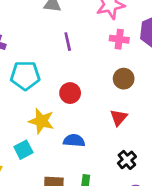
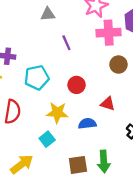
pink cross: (119, 39) -> (109, 33), size x1.5
red triangle: (119, 118) -> (108, 104), moved, turned -42

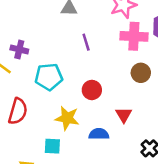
red triangle: (108, 104) -> (124, 115), turned 35
cyan square: (47, 139) -> (52, 146), turned 35

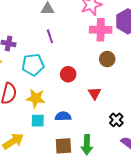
purple line: (86, 42) -> (50, 36), moved
yellow star: (67, 118) -> (36, 98), moved
blue semicircle: (99, 134) -> (63, 116), moved

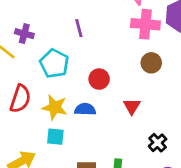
cyan pentagon: (33, 65) -> (54, 63), turned 30
blue semicircle: (63, 116) -> (85, 109), moved

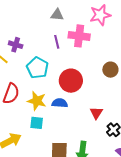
pink cross: (145, 24) -> (79, 36), moved
red circle: (99, 79) -> (71, 81), size x1.5
red triangle: (132, 106) -> (96, 113), moved

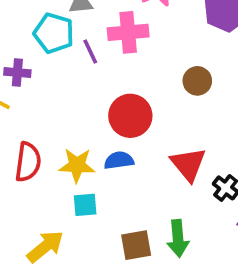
cyan pentagon: (37, 68) -> (54, 33), moved
red triangle: (96, 113) -> (188, 164), size x1.5

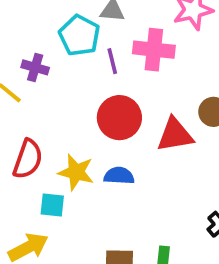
red circle: (130, 116) -> (119, 118), moved
red triangle: (188, 164) -> (175, 135), moved, turned 48
cyan square: (85, 205) -> (52, 205), moved

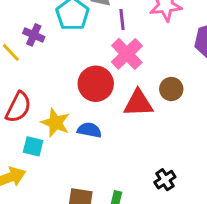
pink cross: (154, 50) -> (127, 54), moved, turned 32
purple line: (112, 61) -> (122, 19), moved

